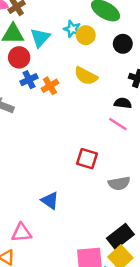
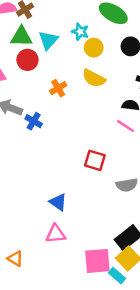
yellow circle: (86, 35) -> (94, 48), moved
blue cross: (29, 80) -> (34, 121), moved, turned -35
pink triangle: (22, 233) -> (56, 234), moved

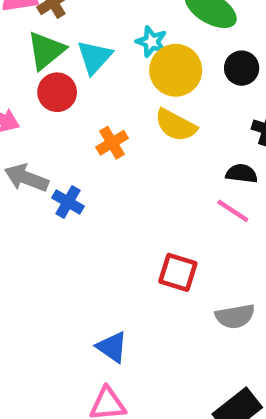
green triangle: (21, 37) -> (46, 50), turned -40
yellow circle: (94, 48) -> (176, 70), size x1.5

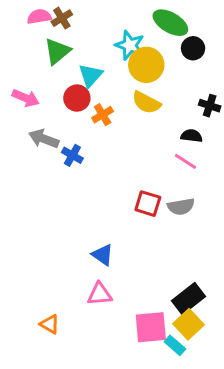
cyan star: (152, 42) -> (130, 45), size x1.4
cyan triangle: (94, 57) -> (90, 75), moved
black circle: (242, 68) -> (193, 48), moved
red circle: (57, 92) -> (77, 98), moved
gray semicircle: (235, 316) -> (181, 207), moved

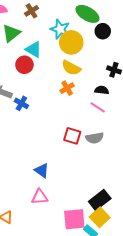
brown cross: (62, 18) -> (32, 11), moved
cyan triangle: (90, 75) -> (34, 49), turned -42
orange cross: (103, 115) -> (67, 88), moved

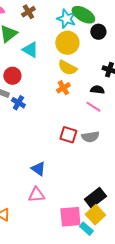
cyan star: (60, 29) -> (66, 19), moved
red circle: (24, 65) -> (12, 76), moved

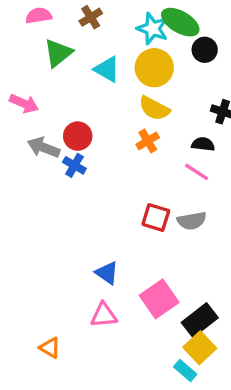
cyan triangle: (30, 50) -> (107, 69), moved
red circle: (12, 76) -> (78, 136), moved
pink square: (70, 217) -> (159, 299), moved, turned -30

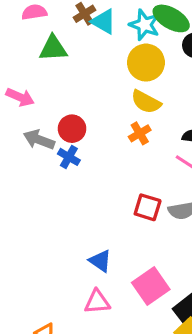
green triangle: (58, 53) -> (53, 48), turned 36
cyan triangle: (107, 69) -> (103, 22), moved

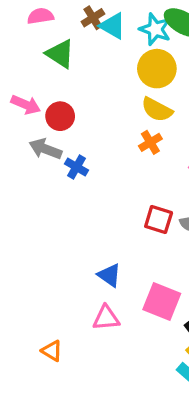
green triangle: (53, 48) -> (60, 54), turned 36
red circle: (72, 129) -> (60, 116), moved
pink square: (151, 286) -> (162, 302), turned -33

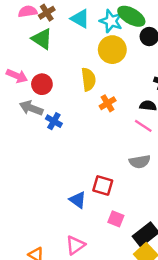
brown cross: (93, 18) -> (47, 13), moved
yellow semicircle: (157, 110) -> (88, 79), moved, turned -125
red square: (159, 219) -> (103, 186), moved
pink square: (162, 302) -> (116, 219), size x0.6
pink triangle: (106, 318) -> (75, 245), moved, turned -30

